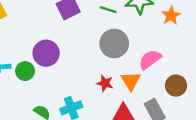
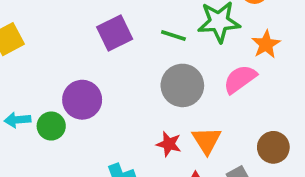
pink semicircle: (150, 59) -> (240, 79), moved

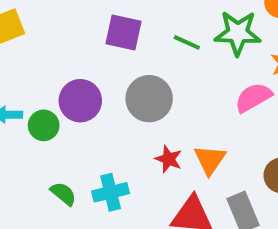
purple square: (115, 33) -> (124, 32), turned 32
gray circle: (182, 85) -> (149, 99), moved

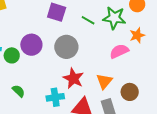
red star: (169, 159) -> (73, 78), size x1.5
orange triangle: (210, 160) -> (104, 81), moved
cyan cross: (111, 192) -> (55, 97), moved

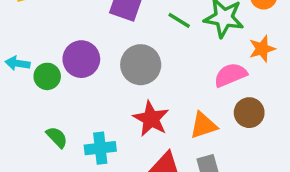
orange triangle: (104, 81) -> (203, 125), turned 30
brown circle: (130, 92) -> (249, 113), moved
cyan cross: (55, 97) -> (100, 148), moved

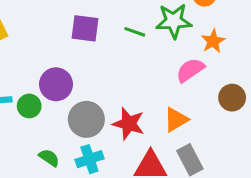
gray circle: (141, 65) -> (86, 119), moved
brown circle: (249, 113) -> (232, 98), moved

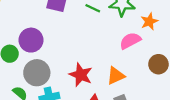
gray circle: (86, 119) -> (37, 73), moved

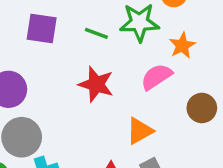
red star: (81, 75) -> (96, 84), moved

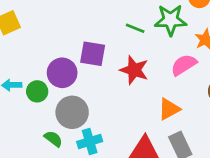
purple square: (42, 28) -> (93, 54), moved

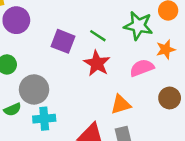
green line: (135, 28) -> (98, 36), moved
purple circle: (62, 73) -> (16, 20), moved
green semicircle: (53, 139) -> (12, 109), turned 108

